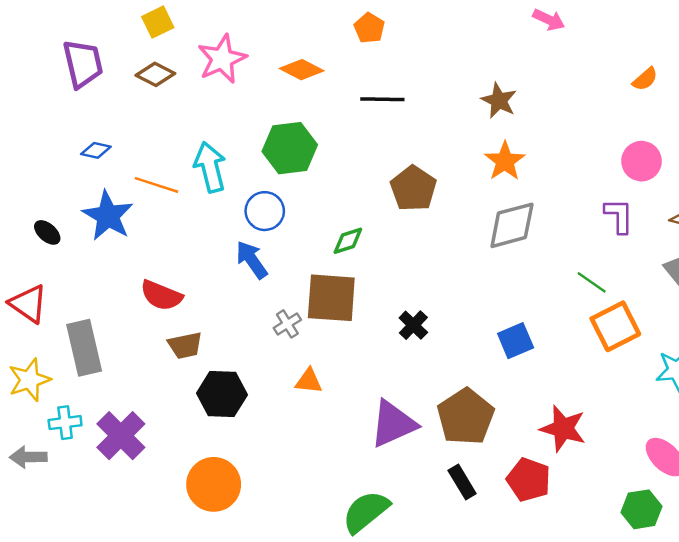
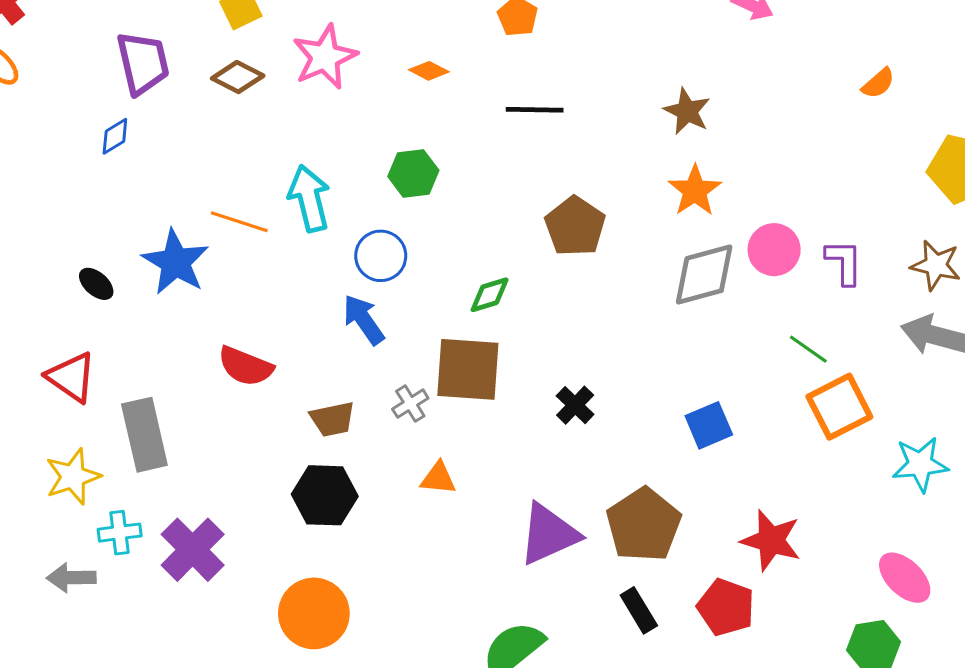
orange diamond: (302, 70) -> (429, 71), size x0.7
green hexagon: (290, 148) -> (413, 173), size x0.7
blue diamond: (96, 150) -> (115, 136), moved, turned -44
pink circle: (641, 161) -> (774, 250), moved
brown trapezoid: (185, 345) -> (333, 419), moved

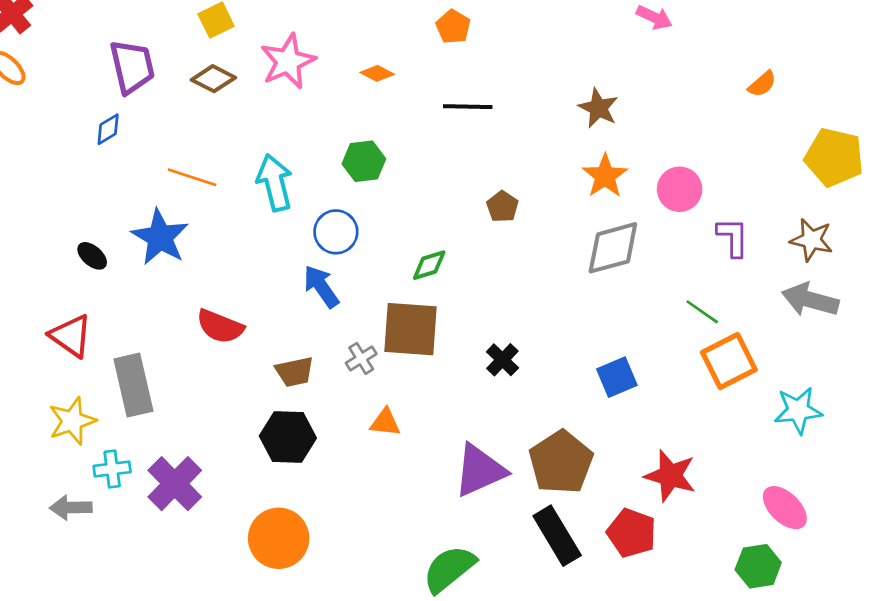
orange line: (239, 222) -> (192, 177), moved
brown pentagon: (575, 226) -> (502, 207), size x0.6
pink circle: (774, 250) -> (680, 189), moved
black rectangle: (639, 610) -> (557, 536), size x1.5

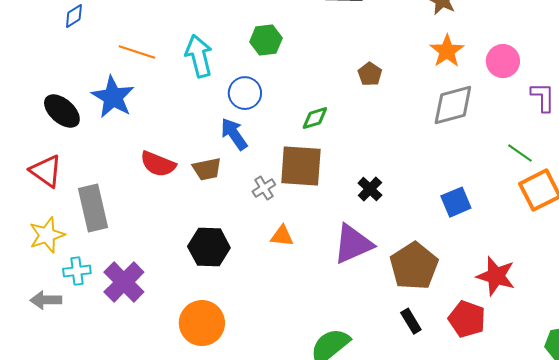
black ellipse: (92, 256) -> (62, 111), size x1.6
brown trapezoid: (295, 372) -> (207, 169), moved
purple triangle: (480, 470) -> (353, 244), moved
black rectangle: (557, 536) -> (411, 321), size x0.6

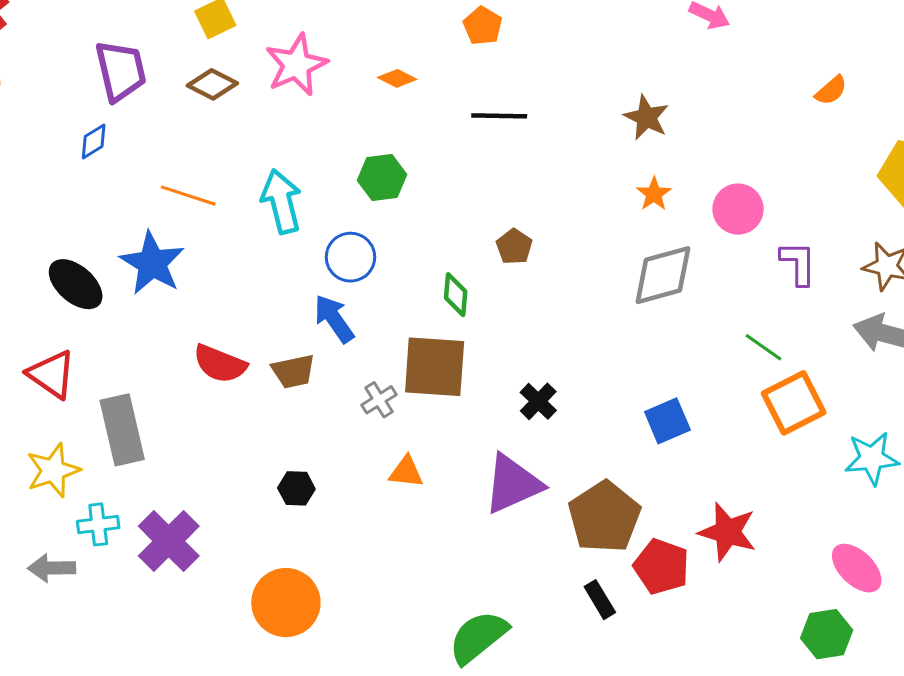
orange star: (447, 51) -> (654, 194), size x0.7
brown pentagon: (370, 74) -> (514, 247), moved
green diamond: (315, 118) -> (456, 295), turned -68
black hexagon: (209, 247) -> (296, 488), size x0.6
red pentagon: (467, 319) -> (661, 567), moved

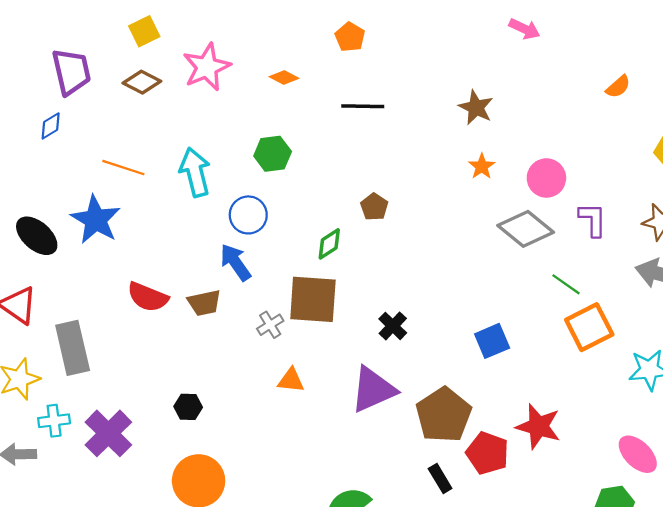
gray diamond: (663, 275) -> (526, 229), moved, turned 54
green diamond: (456, 295) -> (329, 244), turned 52
black hexagon: (296, 488) -> (188, 407), moved

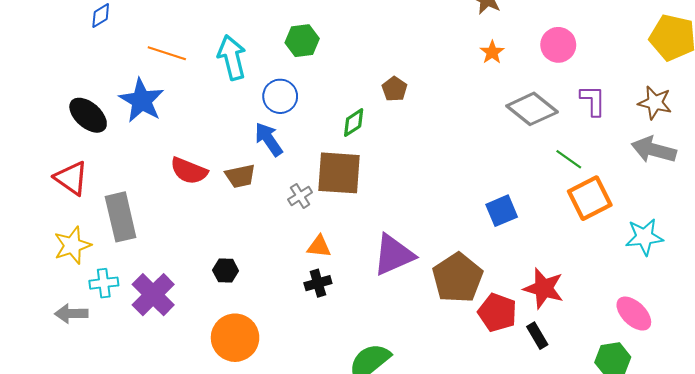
pink circle: (546, 178) -> (558, 45), moved
black cross: (393, 326) -> (318, 283), moved, turned 30
black rectangle: (440, 478) -> (537, 336), moved

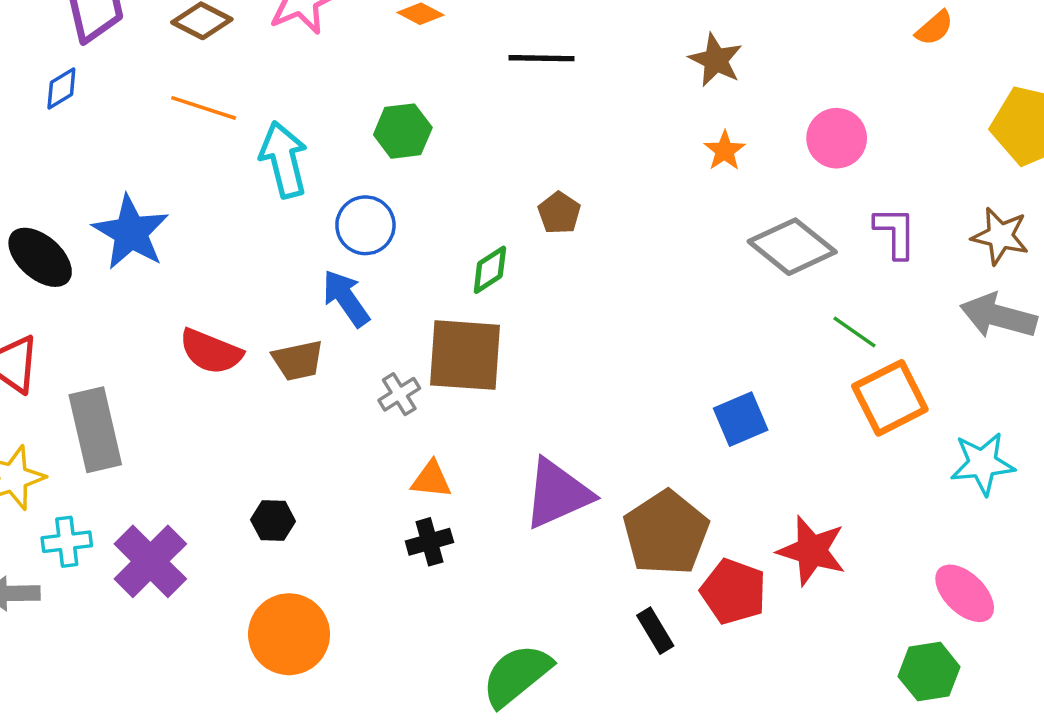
orange line: (167, 53) -> (204, 108), moved
black rectangle: (537, 336) -> (655, 631), moved

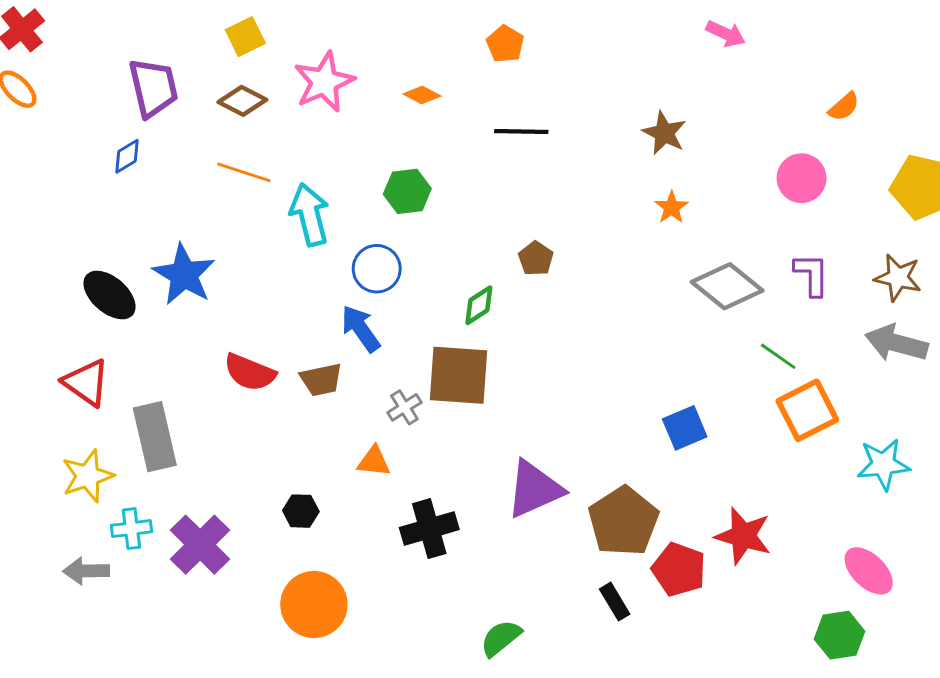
pink circle: (837, 138) -> (802, 178), moved
orange triangle: (431, 480) -> (374, 461), moved
black cross: (429, 542) -> (429, 529), size x1.5
green semicircle: (517, 675) -> (501, 638), size x0.7

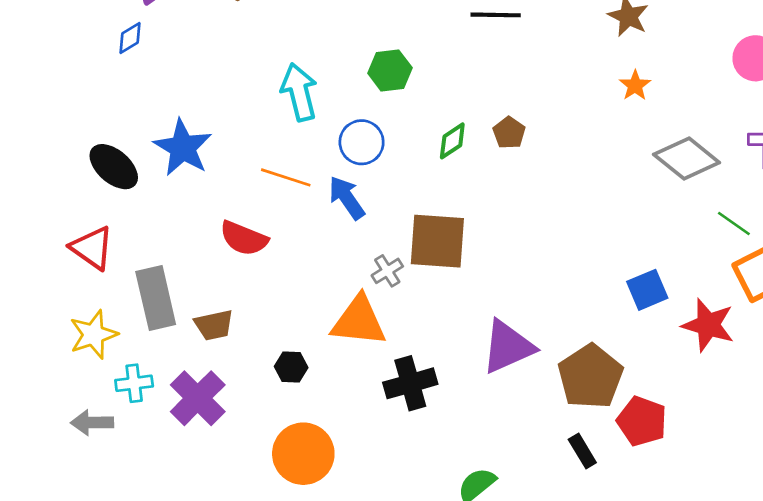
orange line: (244, 172) -> (286, 177), moved
green diamond: (479, 305) -> (452, 141), moved
brown trapezoid: (321, 380) -> (214, 325), moved
orange triangle: (374, 461) -> (359, 321), size x1.8
red star: (743, 536) -> (708, 325), moved

